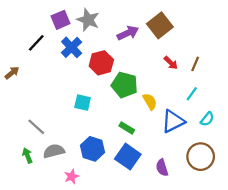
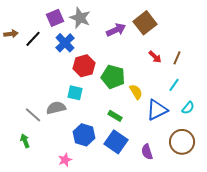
red hexagon: (101, 63) -> (84, 66), moved
brown arrow: (12, 73) -> (11, 34), moved, turned 32
gray semicircle: (54, 151) -> (56, 108), moved

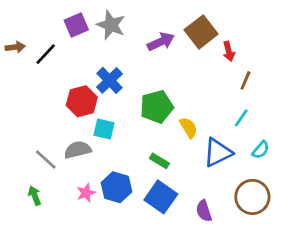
blue cross: (65, 43) -> (110, 80), moved
red arrow: (155, 57) -> (229, 51), moved, turned 32
red hexagon: (84, 66) -> (82, 101), moved
green pentagon: (113, 77) -> (157, 107), turned -30
pink star: (65, 160) -> (86, 193), moved

